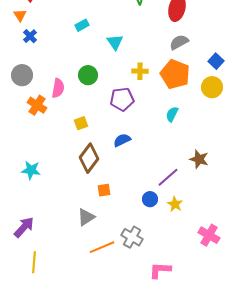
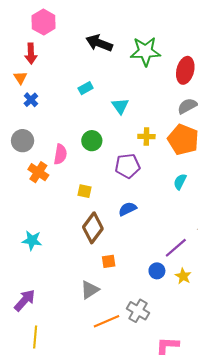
yellow square: (81, 123) -> (84, 191), turned 32

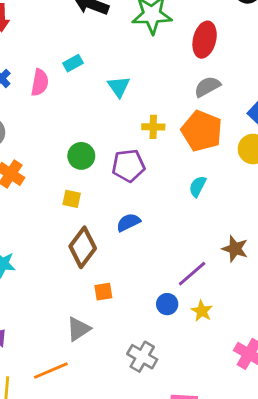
green circle: (92, 141) -> (81, 156), moved
pink semicircle: (60, 154) -> (40, 83), moved
orange line: (107, 321) -> (51, 371), moved

